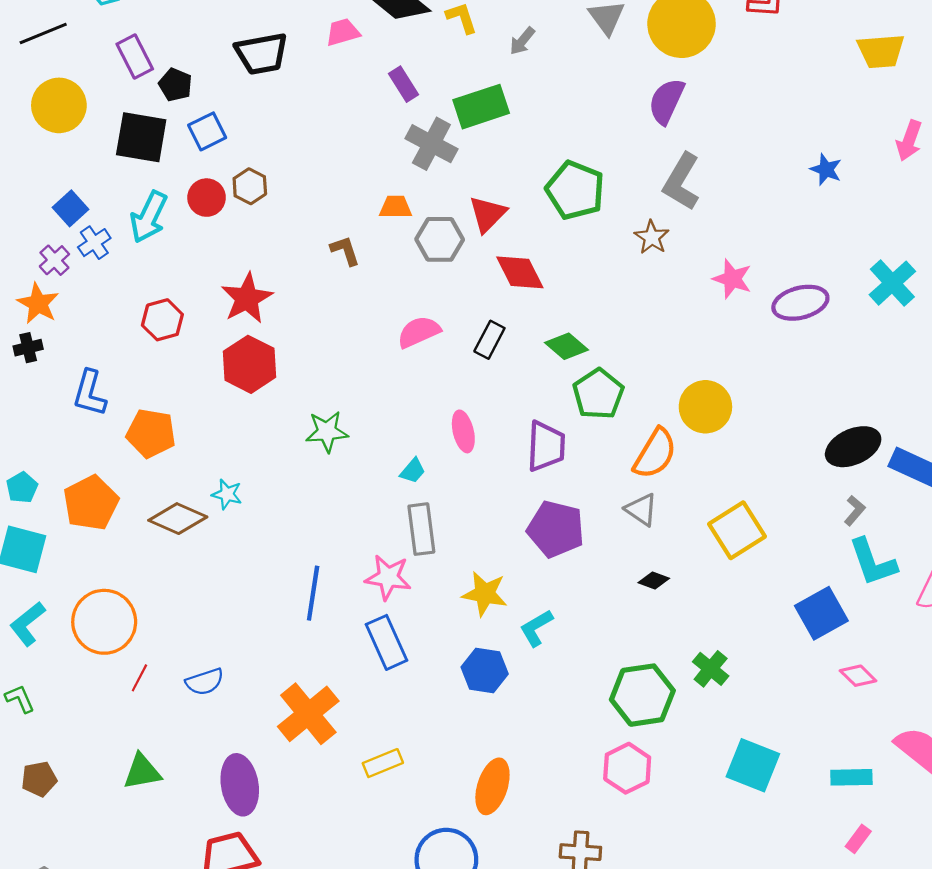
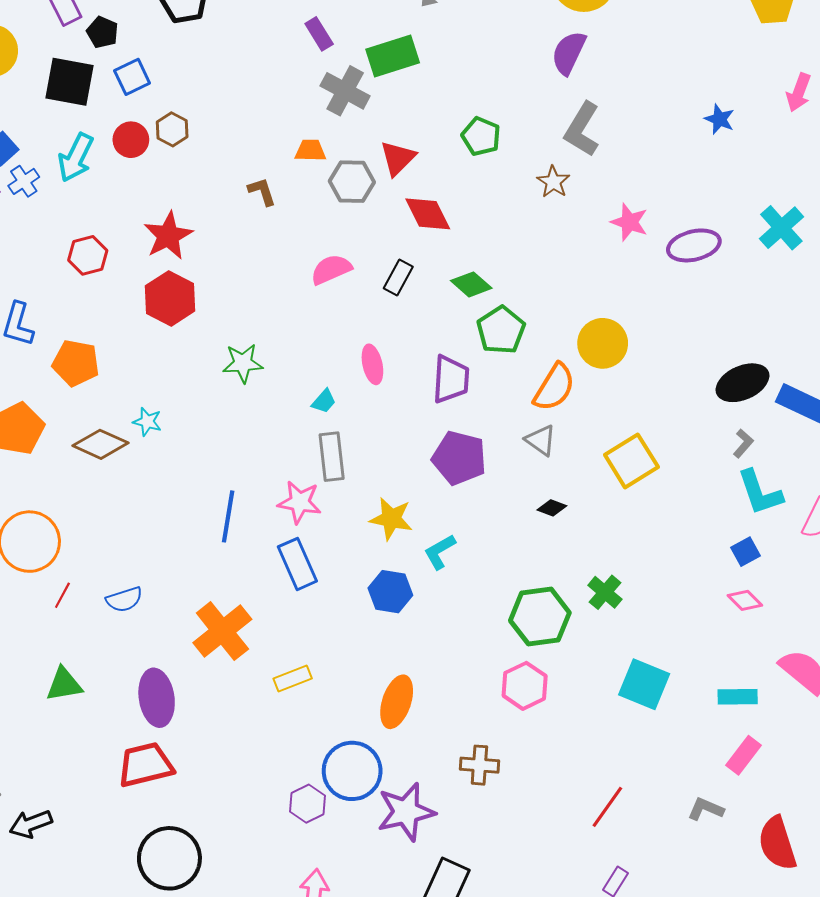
green pentagon: (575, 190) -> (481, 136), size x0.7
blue square: (821, 613) -> (745, 552), moved, size x0.6
pink rectangle: (858, 839) -> (743, 755), size x1.4

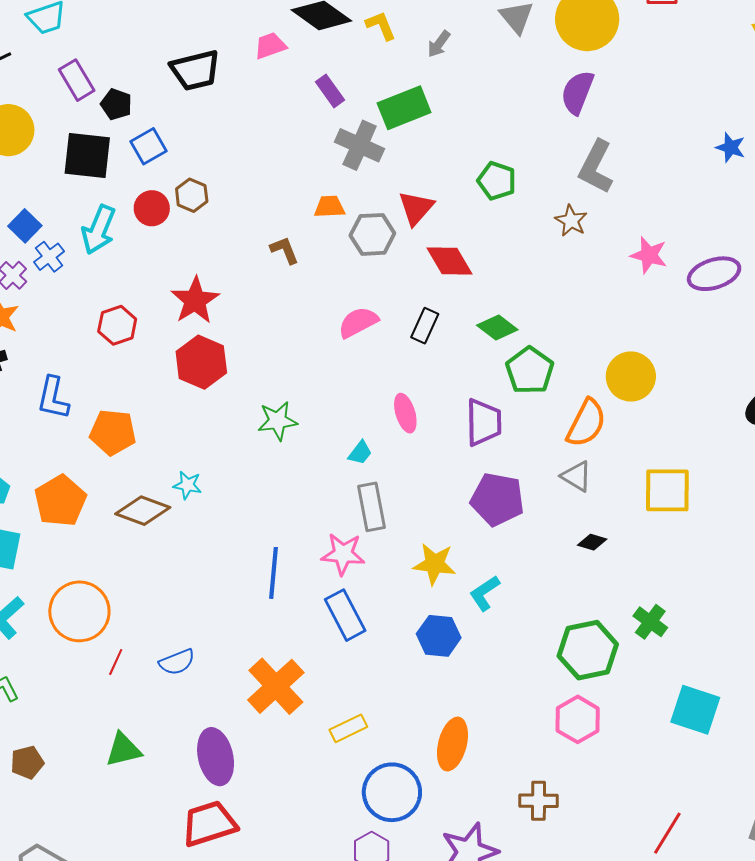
yellow square: (631, 461) -> (667, 490), turned 36
blue circle: (352, 771) -> (392, 792), moved

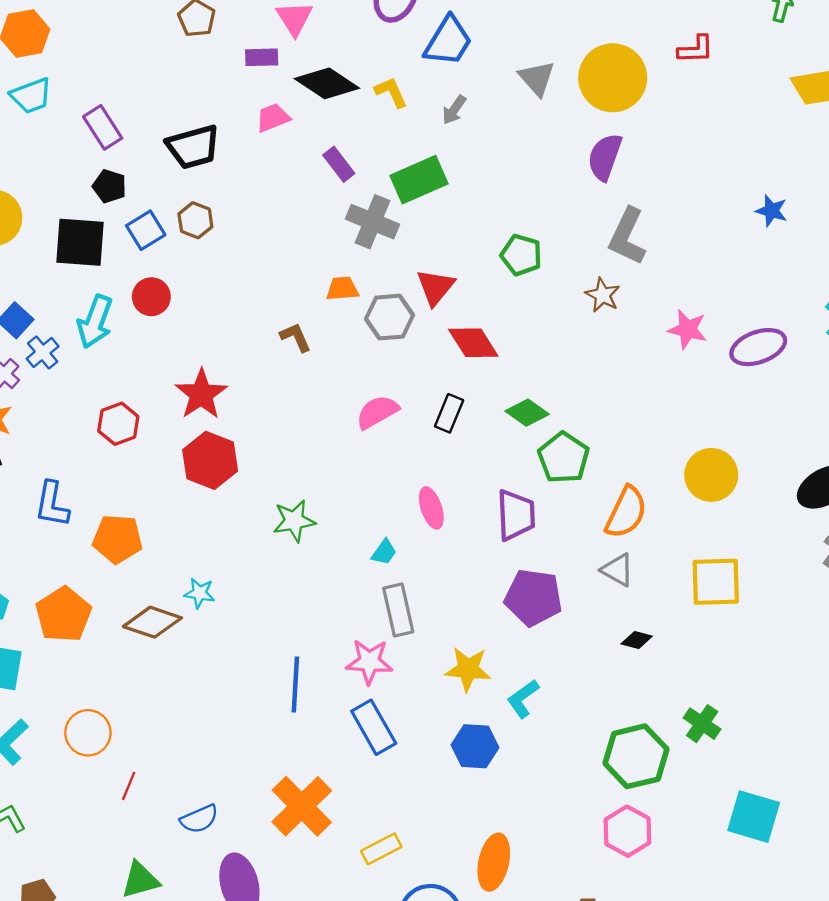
purple rectangle: (77, 80) -> (103, 127), moved
brown hexagon: (192, 195) -> (195, 220), moved
yellow circle: (631, 376) -> (711, 475), moved
orange circle: (79, 611) -> (88, 733), size x0.7
blue semicircle: (177, 662) -> (199, 819), moved

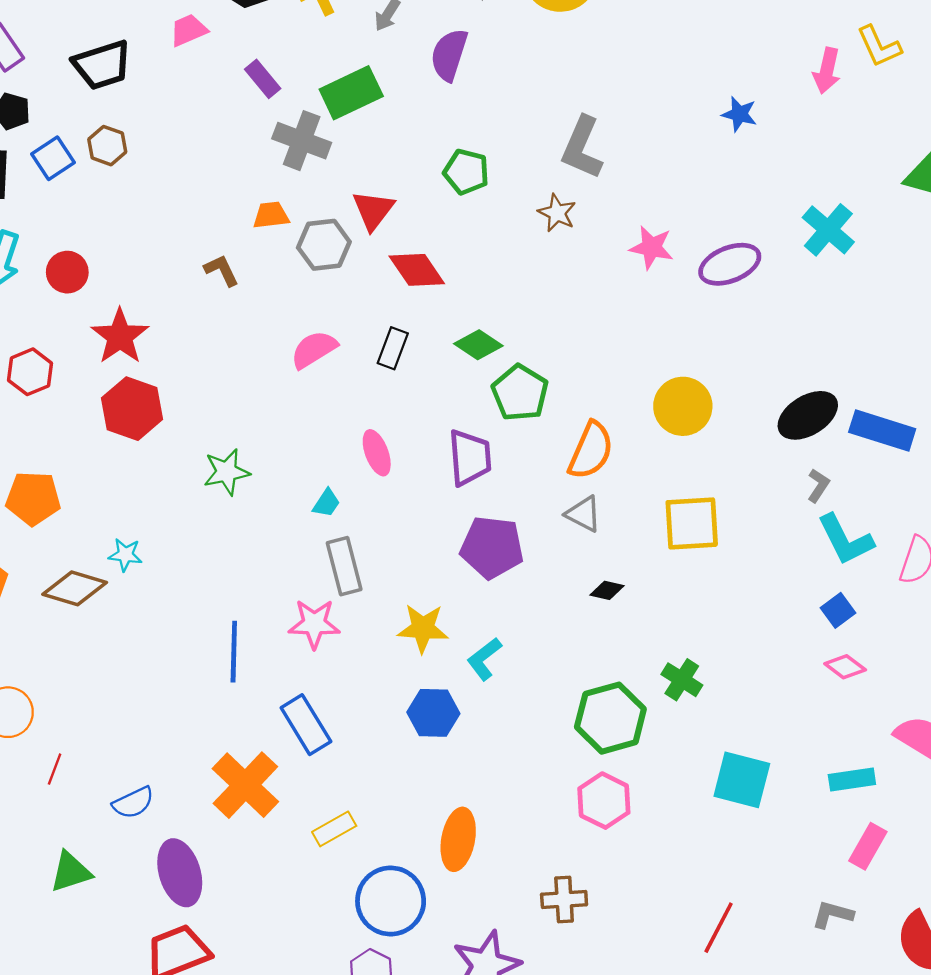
purple semicircle: (605, 157) -> (449, 55), moved
red circle: (151, 297) -> (67, 272), moved
blue rectangle: (374, 727) -> (306, 725), moved

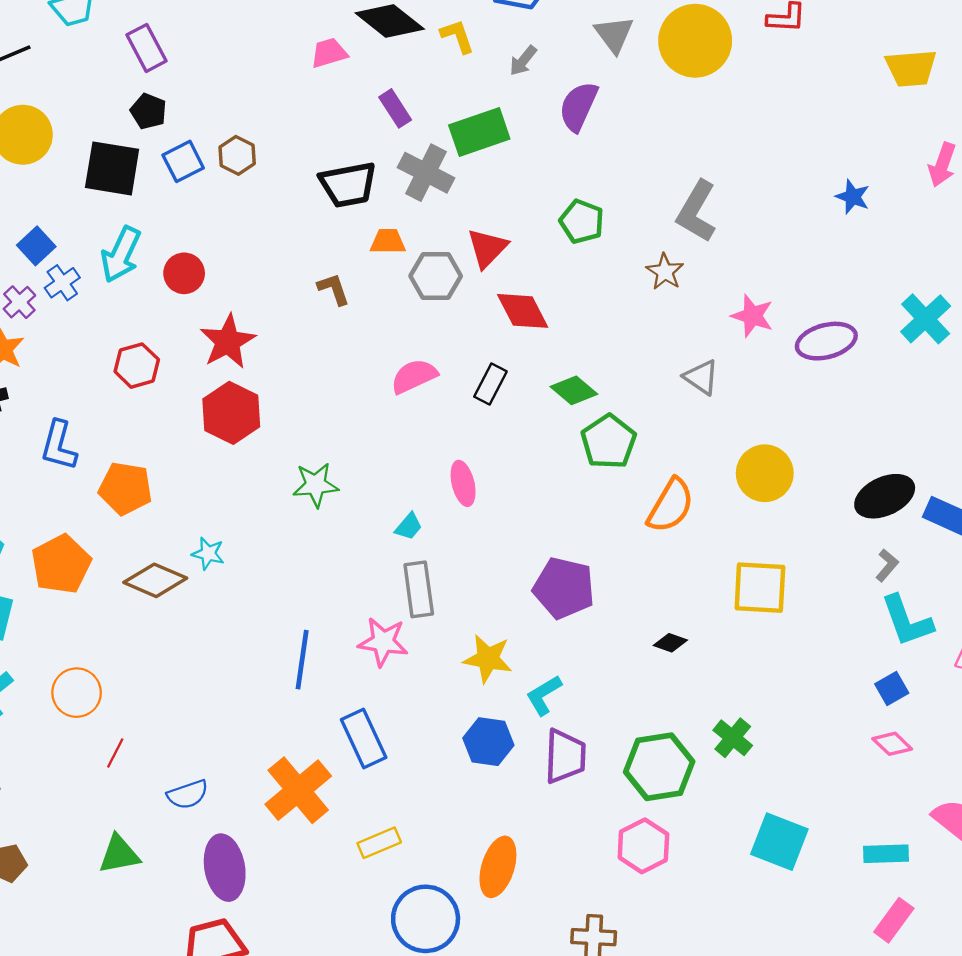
black trapezoid: (102, 65) -> (348, 185), moved
purple trapezoid: (470, 458) -> (565, 756), moved
gray triangle: (583, 514) -> (701, 377), moved

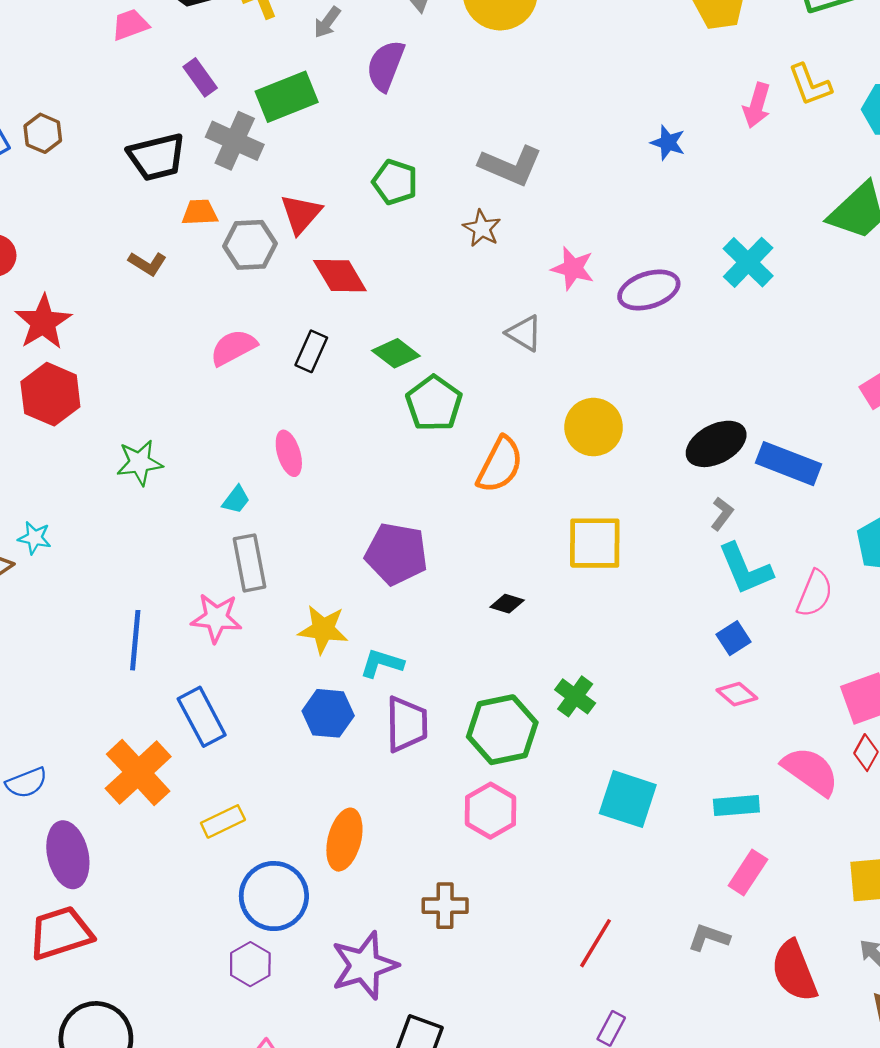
gray L-shape: (697, 211) -> (511, 166), turned -94
brown L-shape: (334, 289) -> (147, 263), turned 144
cyan L-shape: (544, 695) -> (382, 663), turned 51

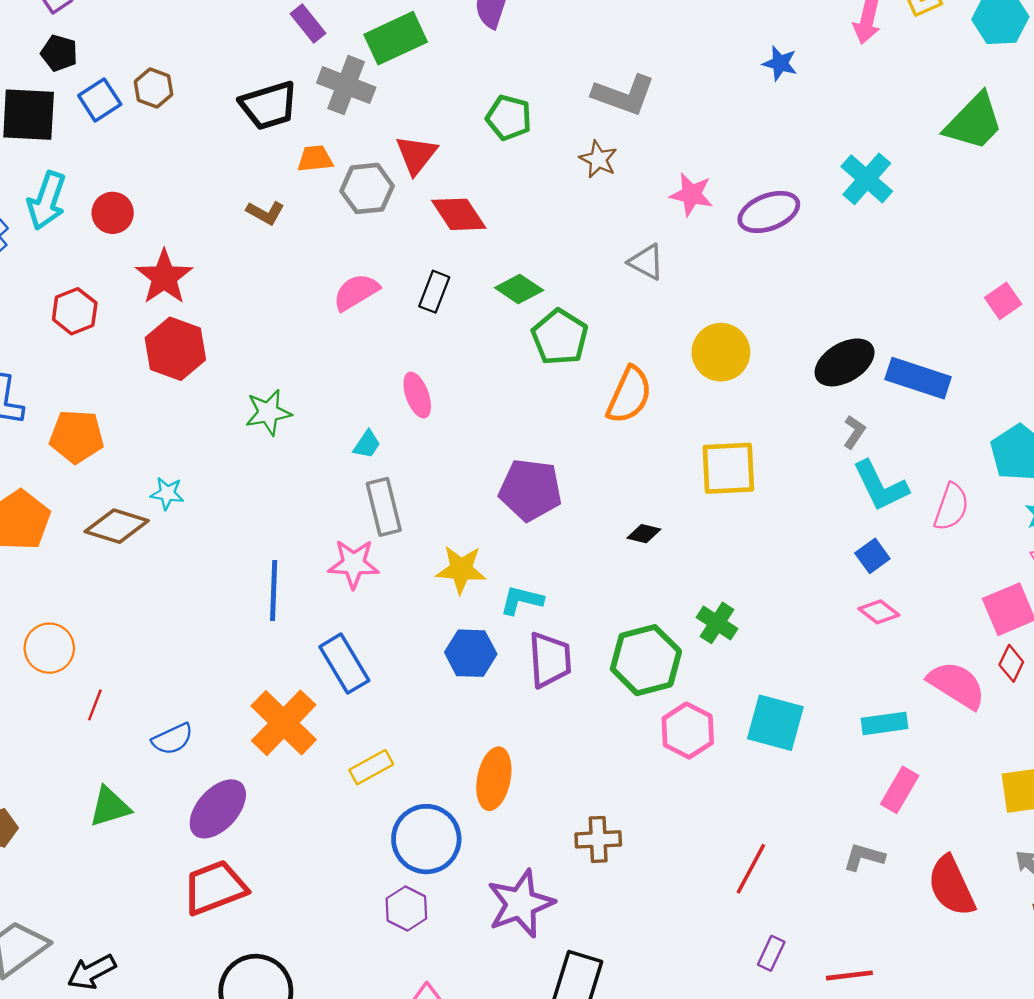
pink hexagon: (491, 811) -> (688, 731), moved
purple ellipse: (68, 855) -> (218, 809), turned 58

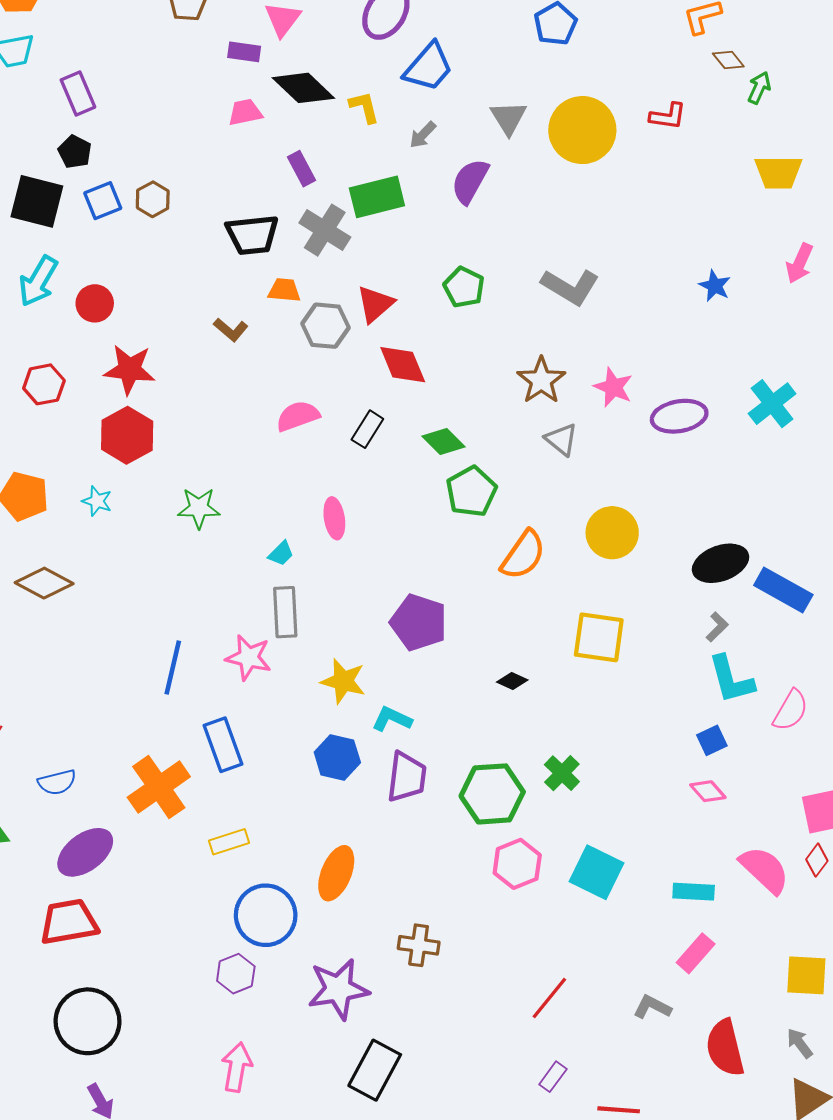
brown star: (598, 159) -> (541, 380), moved, size x1.4
red star: (164, 277) -> (129, 369), turned 30
cyan star: (167, 493) -> (97, 501), moved

